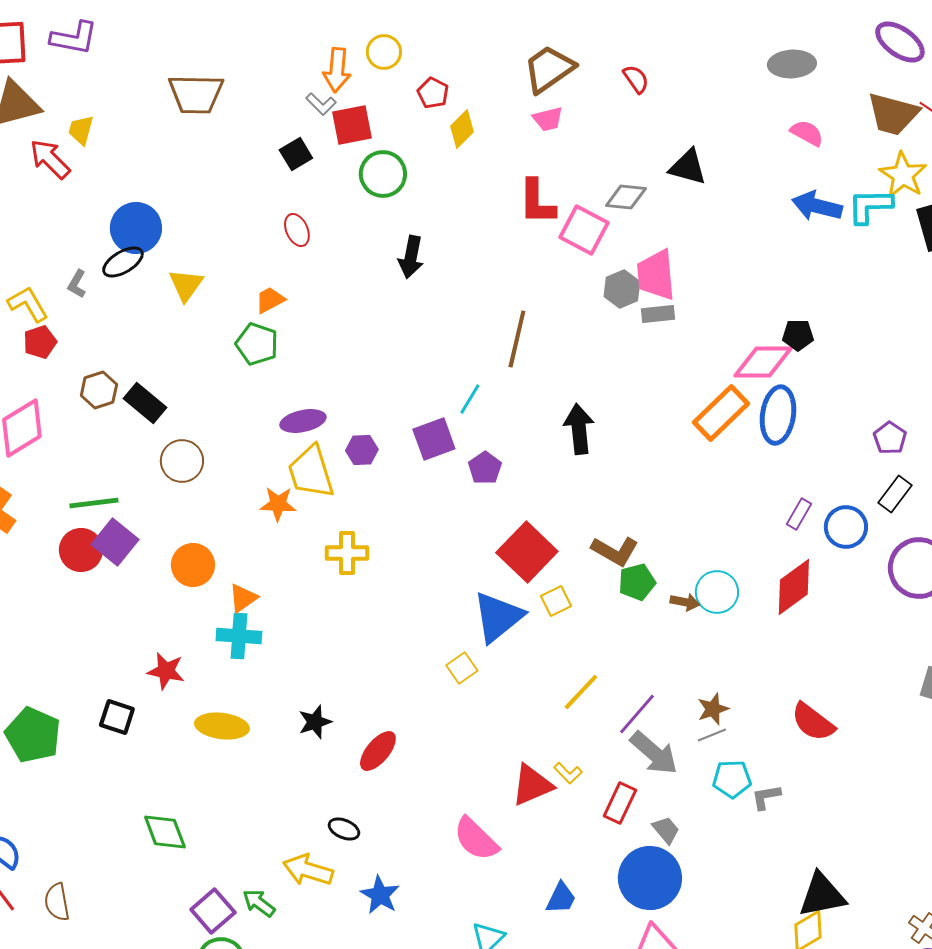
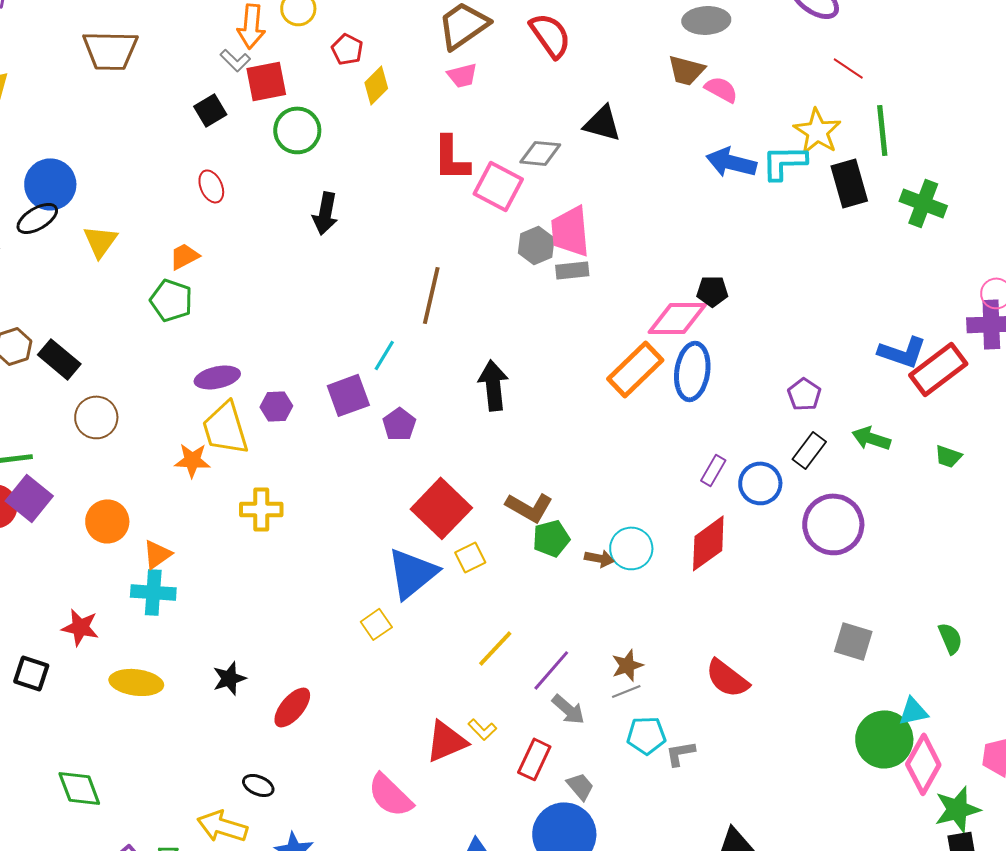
red semicircle: (636, 79) -> (550, 35), size x1.6
brown trapezoid: (893, 114) -> (686, 70), moved, size x0.7
gray arrow: (654, 753) -> (568, 709), size x0.7

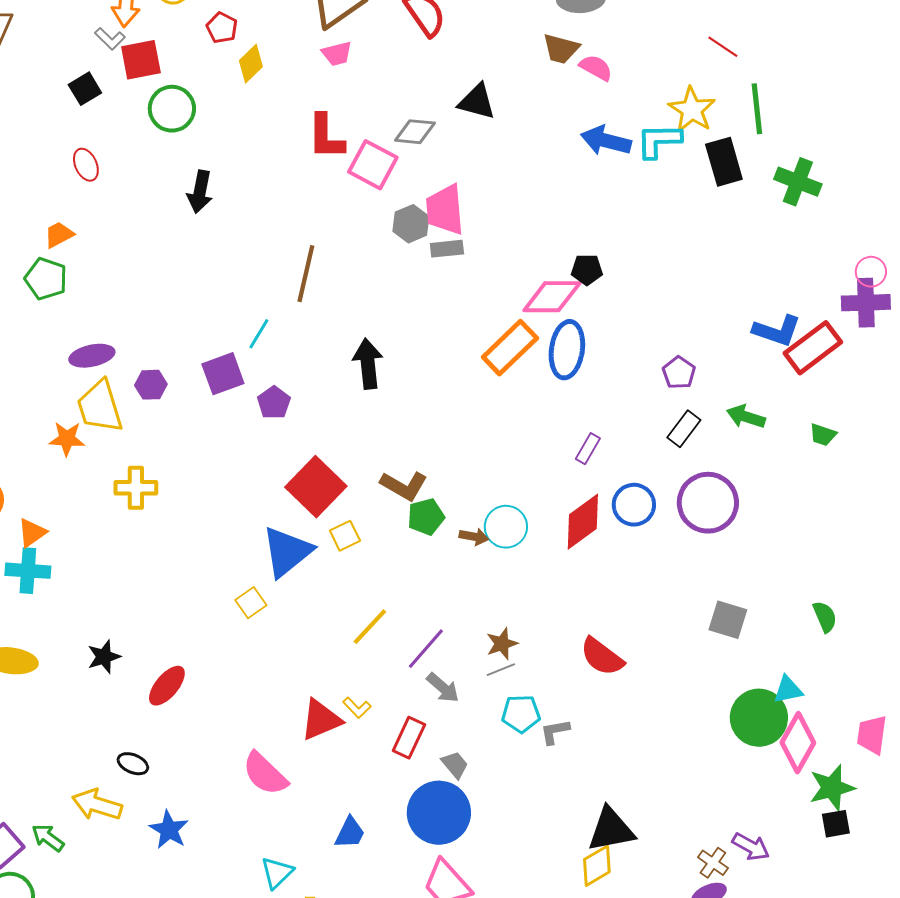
blue circle: (760, 483) -> (634, 505), moved

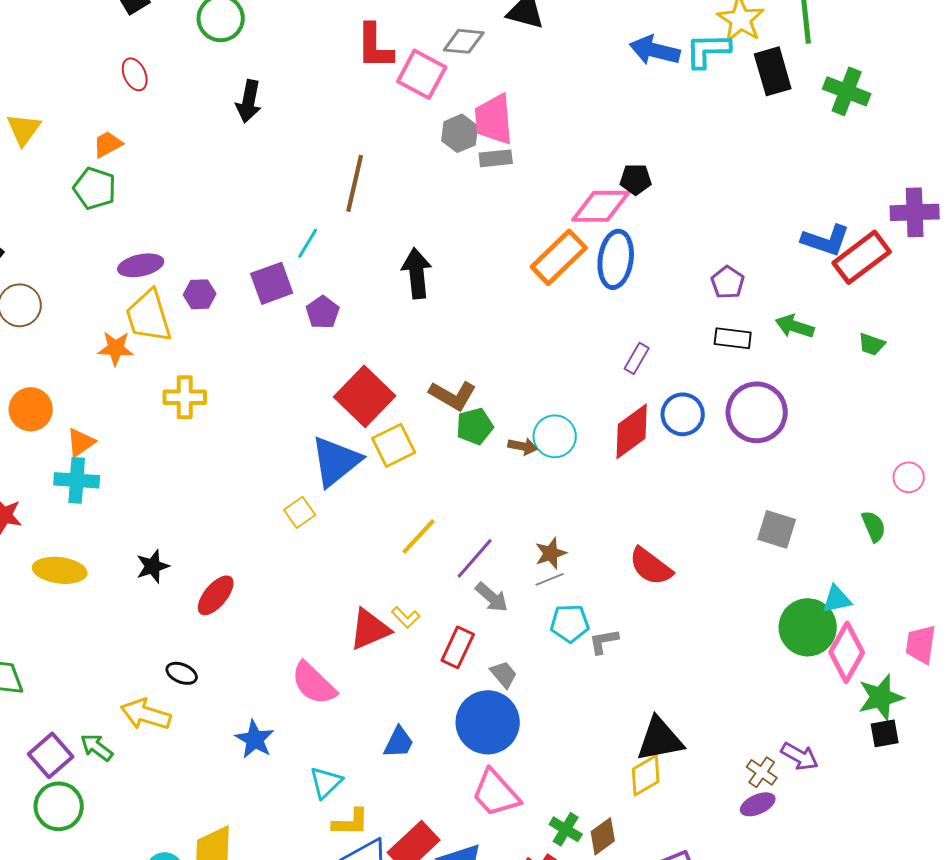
pink circle: (871, 272) -> (909, 477), moved
black rectangle: (684, 429) -> (733, 338), turned 60
yellow square: (345, 536) -> (394, 445), size x1.4
blue star: (169, 830) -> (255, 739), moved

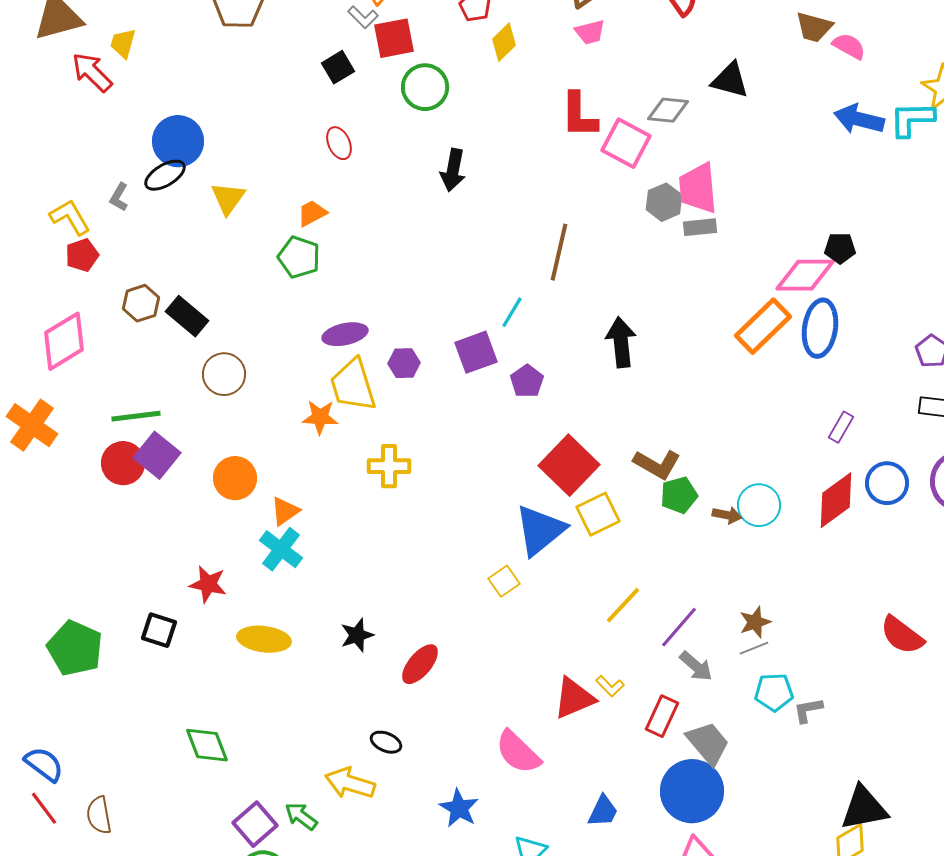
cyan cross: (77, 480) -> (281, 549), turned 33
red semicircle: (651, 566) -> (902, 635), moved
gray trapezoid: (504, 674) -> (708, 743), size x1.6

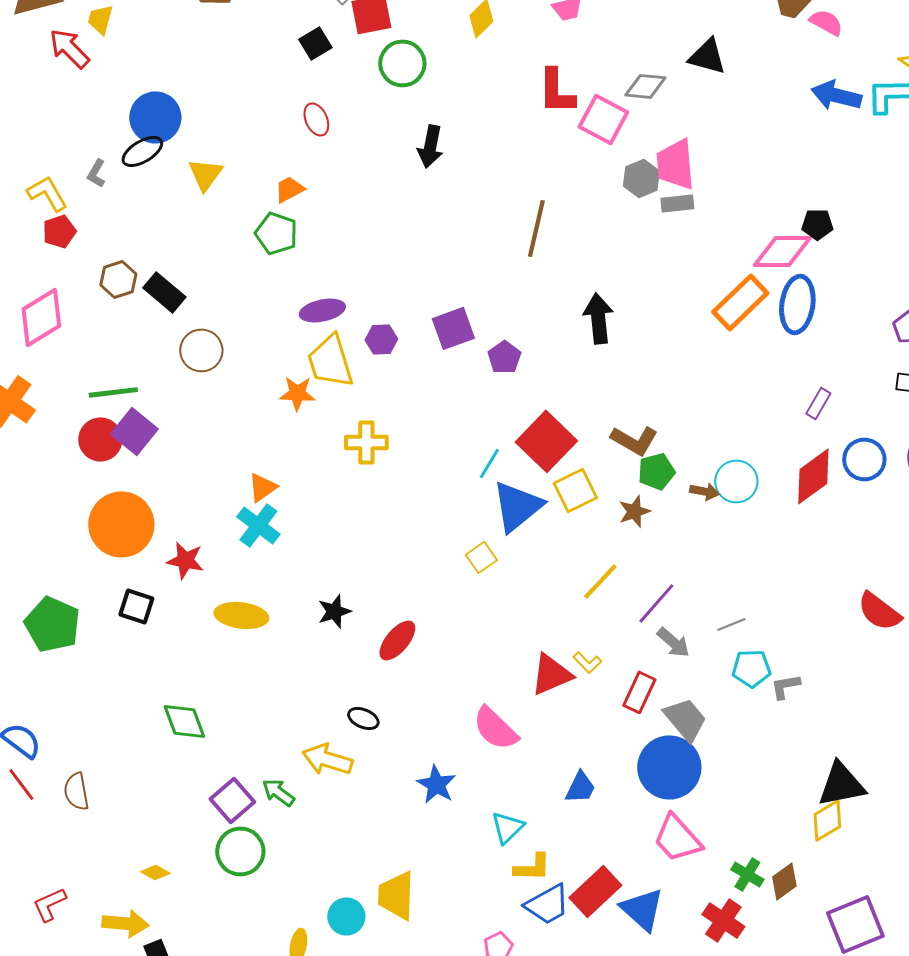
cyan line: (512, 312) -> (489, 463), moved
orange circle: (235, 478) -> (121, 524), moved, size x1.5
brown star: (755, 622) -> (634, 511), moved

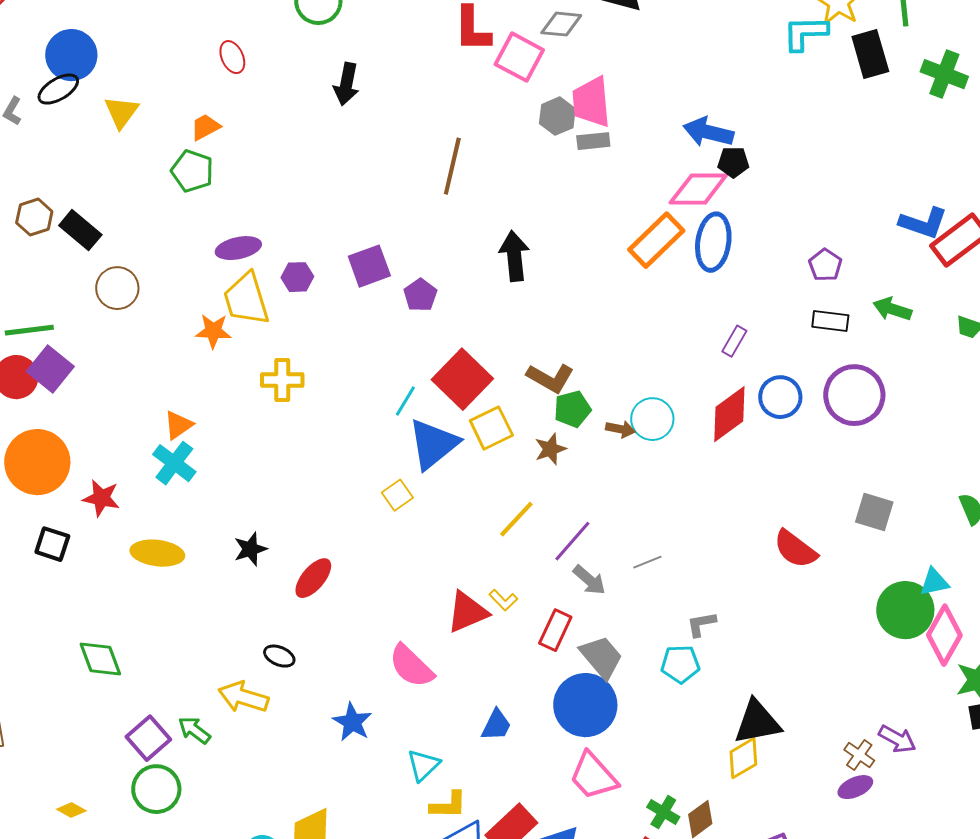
blue arrow: (836, 95) -> (708, 132), moved
cyan pentagon: (751, 668) -> (680, 664), moved

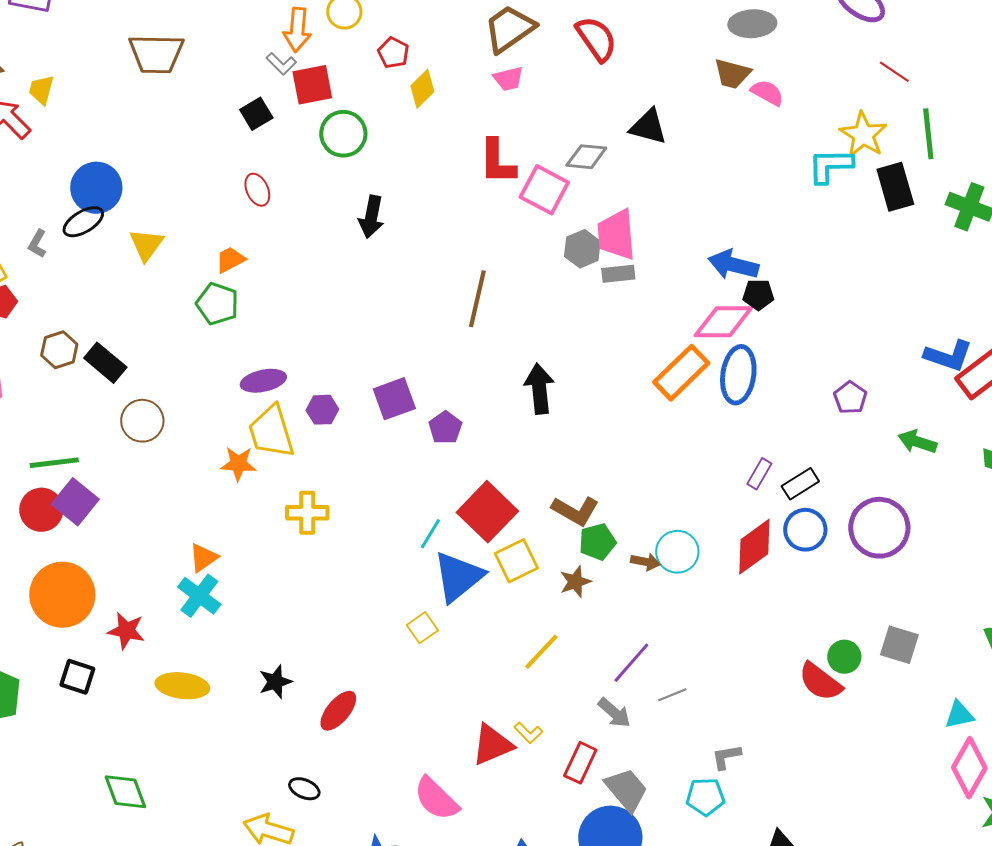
black rectangle: (830, 321) -> (800, 484), moved, turned -39
purple line: (572, 541) -> (631, 663), moved
green circle: (905, 610) -> (844, 657), moved, size x0.6

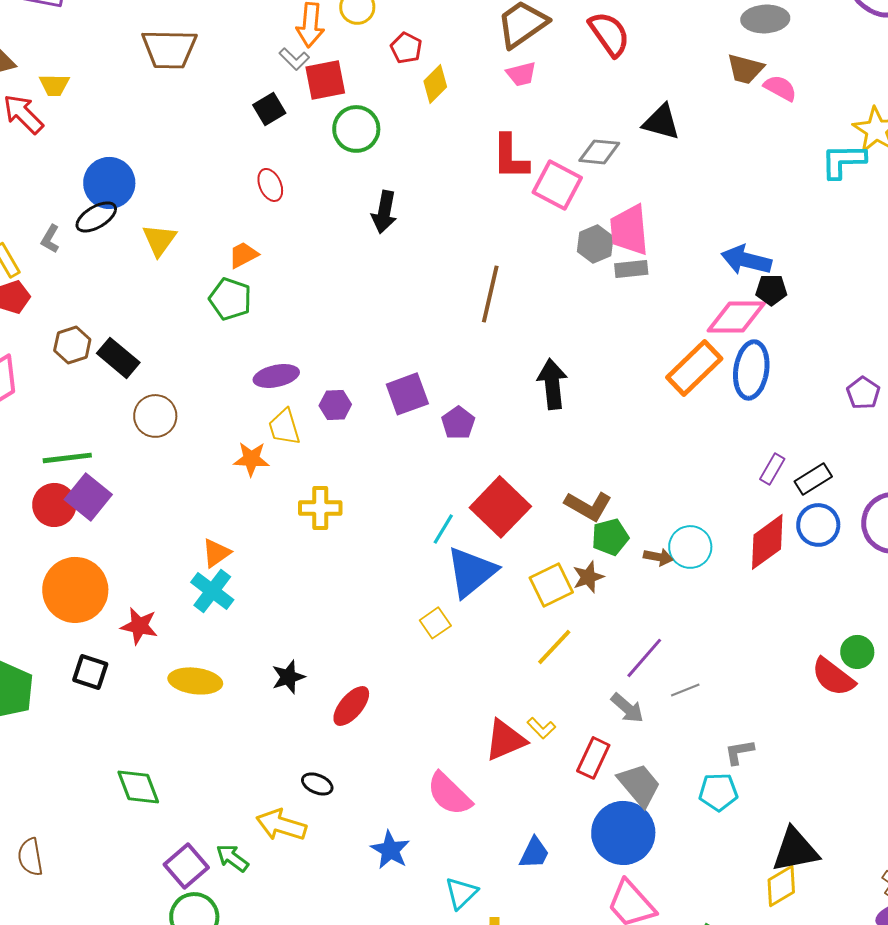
yellow trapezoid: (41, 90) -> (54, 85), turned -104
yellow trapezoid: (271, 432) -> (284, 427), size x0.7
yellow square: (516, 561) -> (551, 585), moved

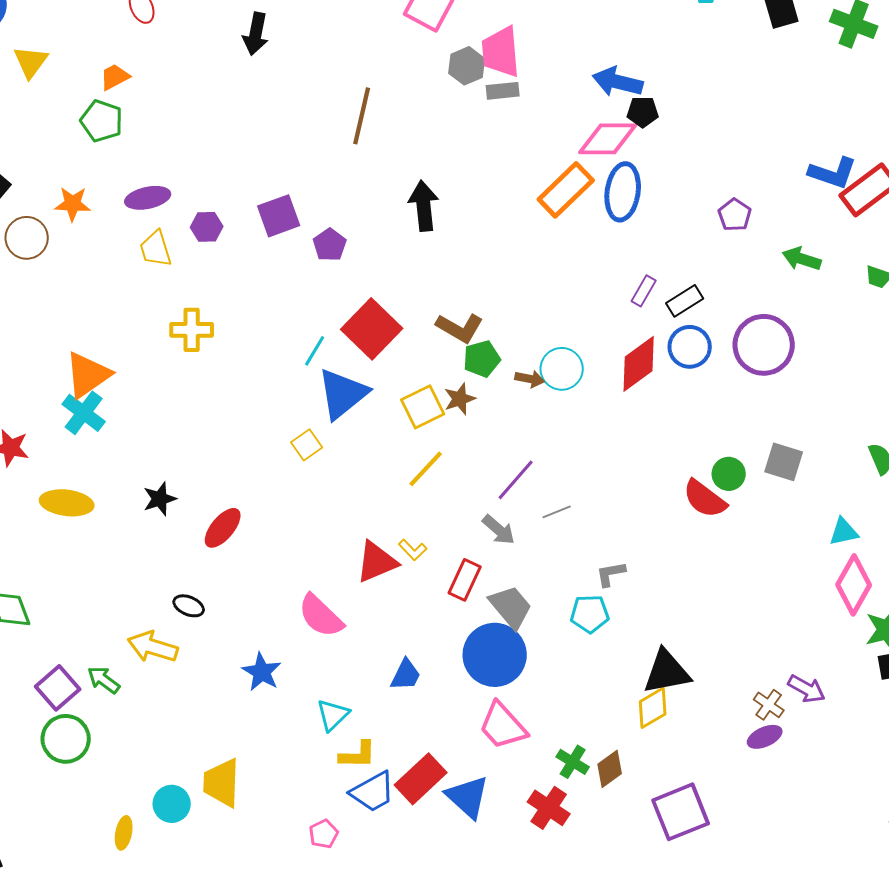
orange star: (251, 459) -> (73, 204), moved
orange triangle: (216, 553) -> (88, 375), size x1.6

